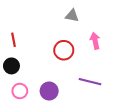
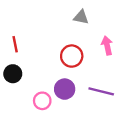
pink circle: (20, 91) -> (42, 101), moved
purple circle: (49, 91) -> (65, 89), moved

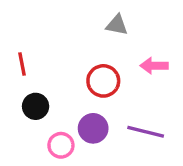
pink arrow: (107, 45) -> (154, 66), turned -78
black circle: (13, 74) -> (36, 106), moved

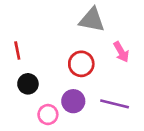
gray triangle: (117, 25) -> (92, 20), size x1.5
pink arrow: (154, 66) -> (121, 52), turned -120

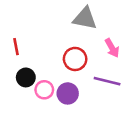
purple line: (115, 104) -> (107, 81), moved
pink circle: (48, 115) -> (44, 90), moved

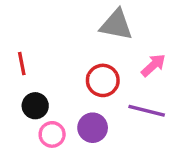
pink arrow: (112, 48) -> (153, 65), turned -102
pink circle: (44, 90) -> (52, 134), moved

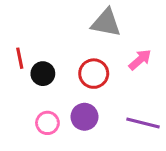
black circle: (35, 106) -> (43, 74), moved
purple line: (147, 111) -> (143, 123), moved

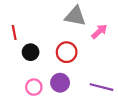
red line: (20, 58) -> (14, 33), moved
pink arrow: (140, 60) -> (99, 31), moved

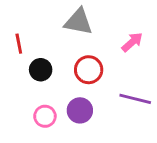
gray triangle: (75, 16) -> (78, 22), moved
purple line: (102, 87) -> (135, 99), moved

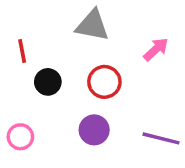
purple line: (135, 99) -> (161, 138), moved
pink circle: (45, 116) -> (20, 137), moved

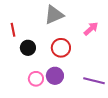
gray triangle: (92, 25) -> (54, 15), turned -35
pink circle: (20, 137) -> (36, 79), moved

